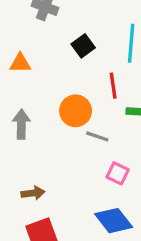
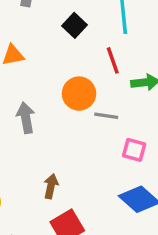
brown arrow: (33, 193) -> (51, 186), turned -60

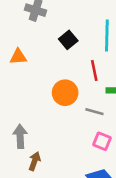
gray line: (106, 116) -> (94, 112), moved
gray arrow: (26, 118) -> (20, 136), moved

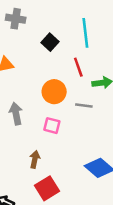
gray arrow: (20, 136) -> (16, 114), moved
pink square: (102, 141) -> (52, 126), moved

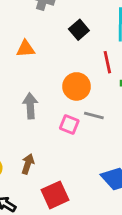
gray line: (84, 105) -> (94, 116), moved
brown arrow: (35, 159) -> (28, 164), moved

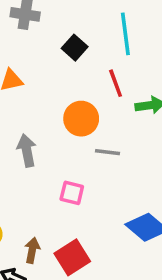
pink square: (69, 124) -> (72, 193), moved
brown arrow: (28, 164) -> (32, 250), moved

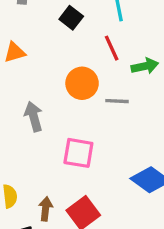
gray line: (107, 152) -> (117, 101), moved
pink square: (72, 193) -> (78, 153), size x1.4

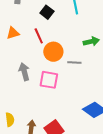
red line: (112, 48) -> (39, 36), moved
pink square: (78, 153) -> (49, 80), moved

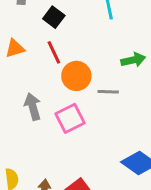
black square: (47, 12) -> (54, 17), moved
pink square: (49, 80) -> (70, 118), turned -36

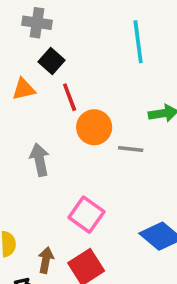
black square: (54, 17) -> (52, 61), moved
pink square: (70, 118) -> (86, 215), moved, turned -32

